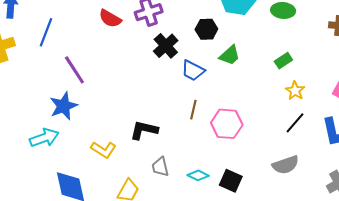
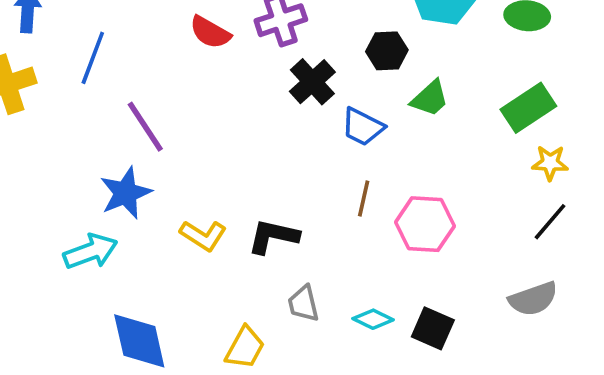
green rectangle: (283, 61) -> (528, 108), size x1.6
yellow star: (295, 91) -> (550, 163), turned -30
yellow L-shape: (104, 150) -> (203, 235), moved

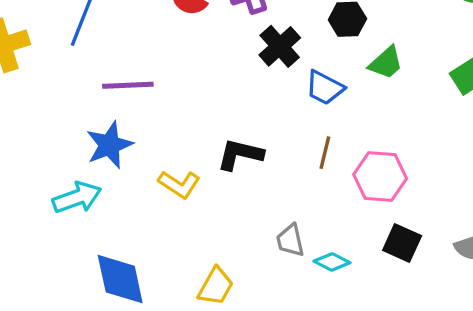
purple line: (145, 127) -> (128, 85), turned -60
black L-shape: (273, 236) -> (240, 154), moved
gray trapezoid: (303, 304) -> (290, 240), moved
black square: (433, 328) -> (402, 243), moved

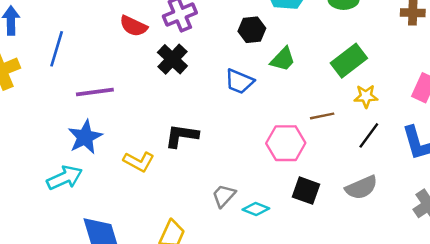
black cross: (280, 46) -> (172, 59), moved
brown line: (325, 153) -> (322, 116), moved, turned 70
gray trapezoid: (290, 240) -> (224, 196), turned 60

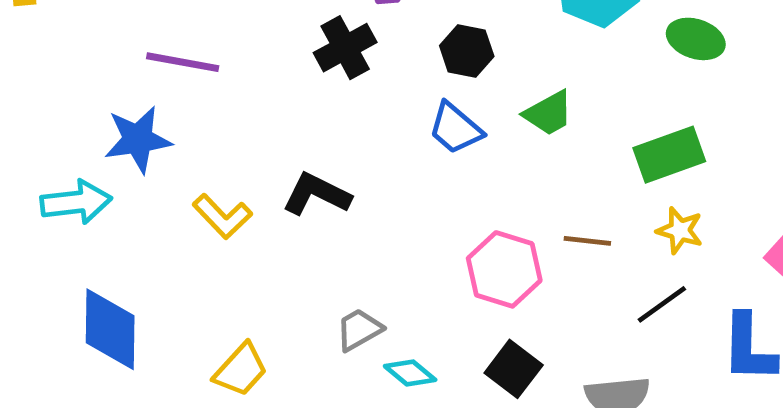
black hexagon: (252, 30) -> (467, 51), moved

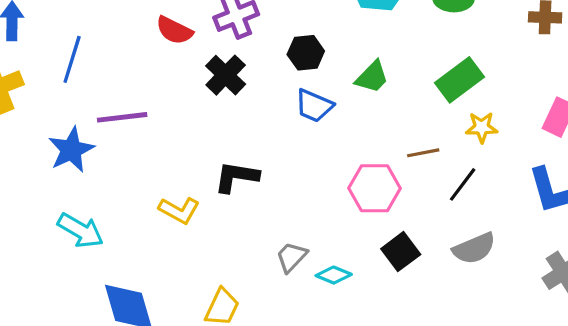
blue star: (138, 139) -> (71, 150), moved
cyan arrow: (76, 202) -> (80, 231), turned 54
black line: (662, 304) -> (463, 184), moved
black square: (514, 369) -> (401, 252), turned 33

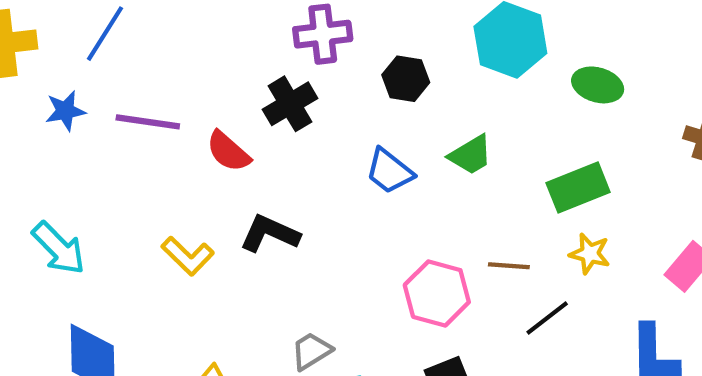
red semicircle: (174, 30) -> (228, 152), moved
black hexagon: (306, 53) -> (406, 79), moved
blue star: (71, 150) -> (65, 111), moved, size x0.7

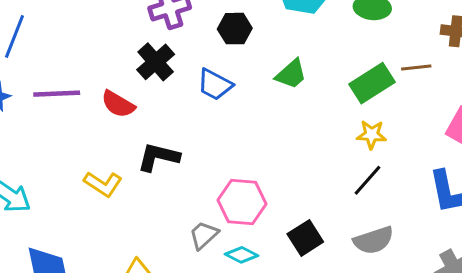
blue trapezoid: (389, 171) -> (215, 85), moved
yellow star: (590, 254) -> (371, 135), moved
brown line: (509, 266) -> (416, 68), moved
pink hexagon: (437, 293) -> (242, 202), moved

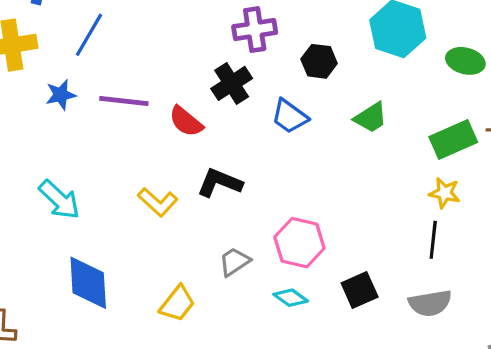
black line: (367, 180) -> (433, 240), turned -44
gray trapezoid: (204, 235) -> (234, 262), moved

